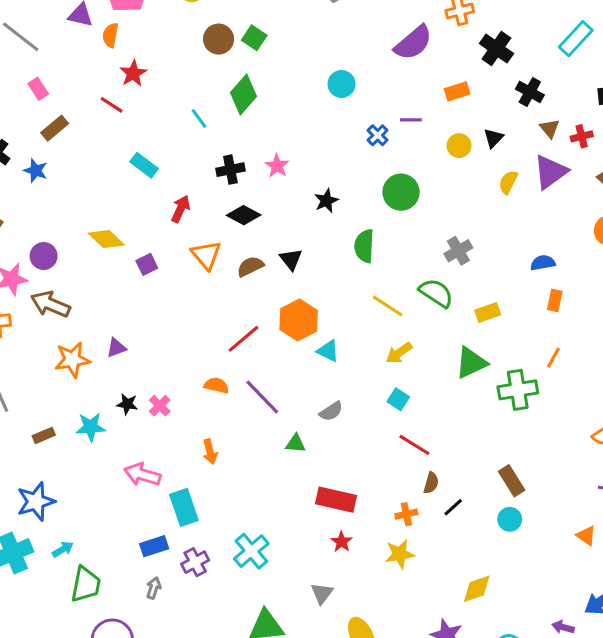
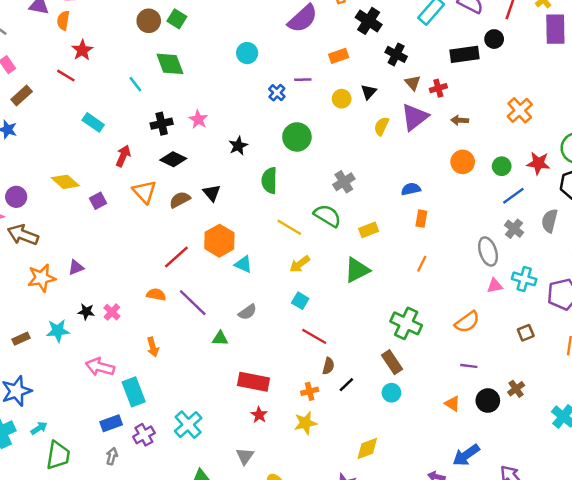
green diamond: (244, 94) -> (170, 64), turned -60
green cross: (518, 390) -> (406, 323), moved, turned 36

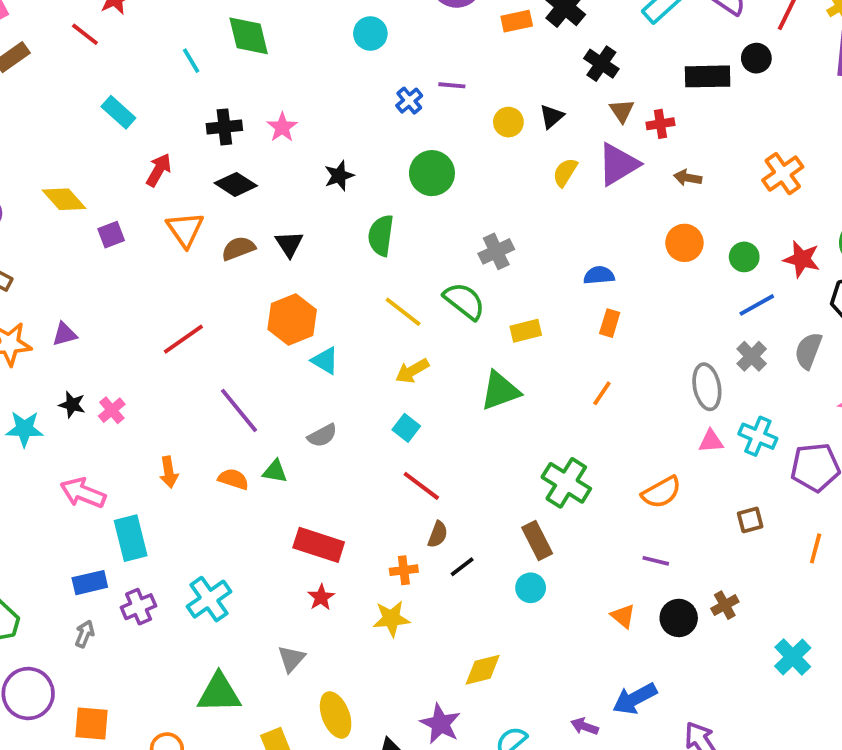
orange rectangle: (339, 56) -> (517, 21), moved
red line: (176, 257) -> (183, 339), moved
orange semicircle: (156, 295) -> (233, 479), moved

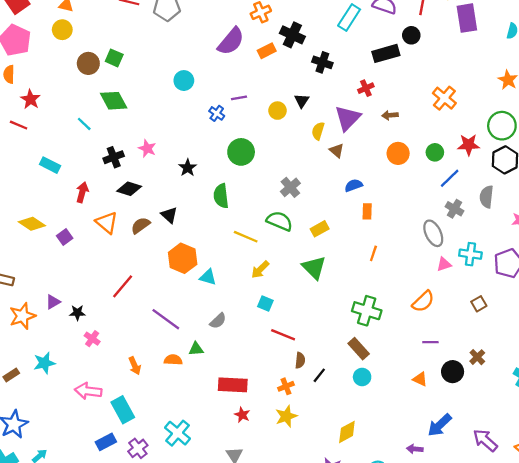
brown triangle: (622, 111) -> (337, 151), moved
green triangle: (500, 391) -> (314, 268), turned -40
black star: (72, 405) -> (77, 313), moved

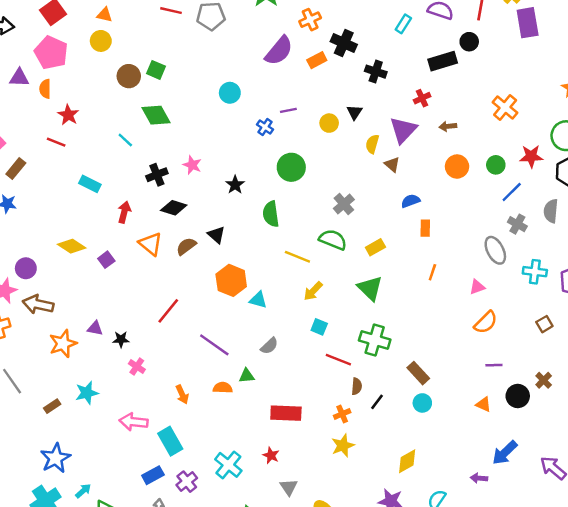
cyan rectangle: (349, 18) -> (403, 24), size x0.7
pink triangle: (444, 264) -> (477, 287), moved
purple triangle: (53, 302) -> (95, 328), turned 42
green cross: (367, 311) -> (375, 340), moved
red star: (242, 415) -> (271, 455), moved

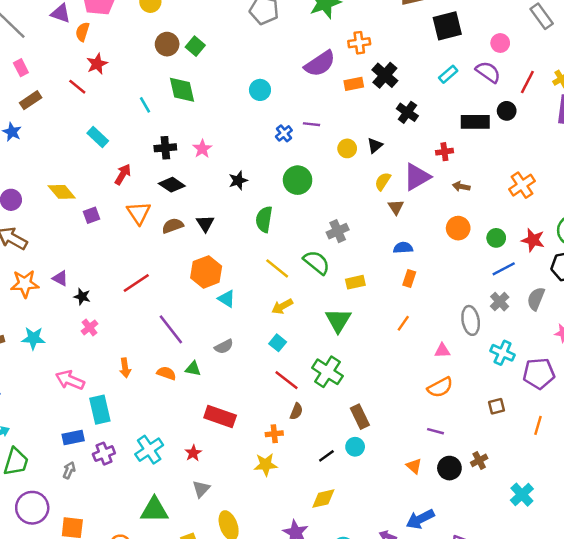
black line: (377, 402) -> (326, 456), moved

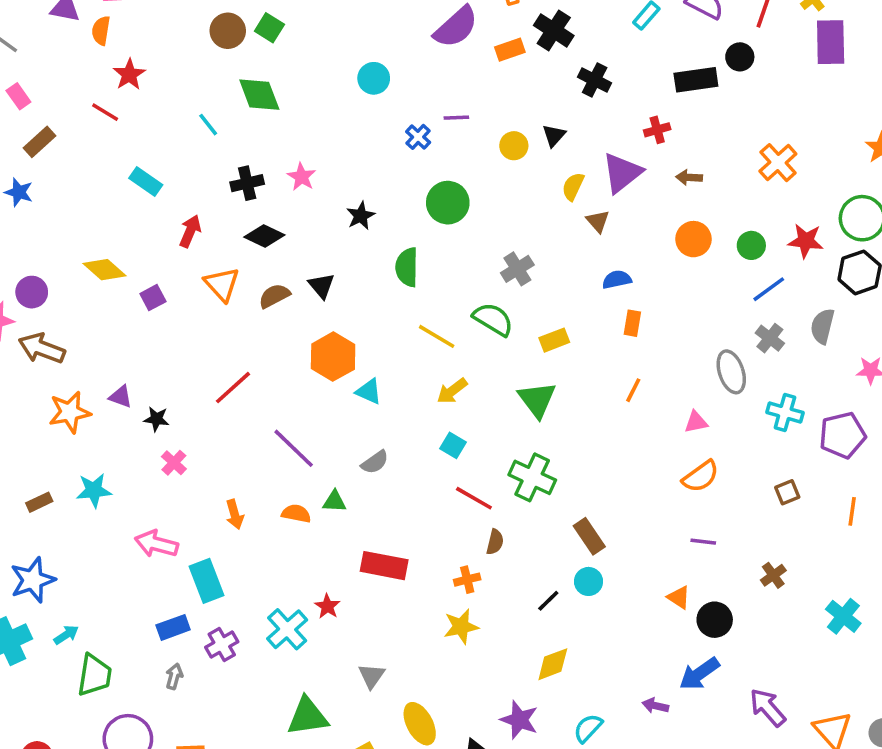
red star: (193, 453) -> (327, 606), moved
black circle: (449, 468) -> (715, 620), moved

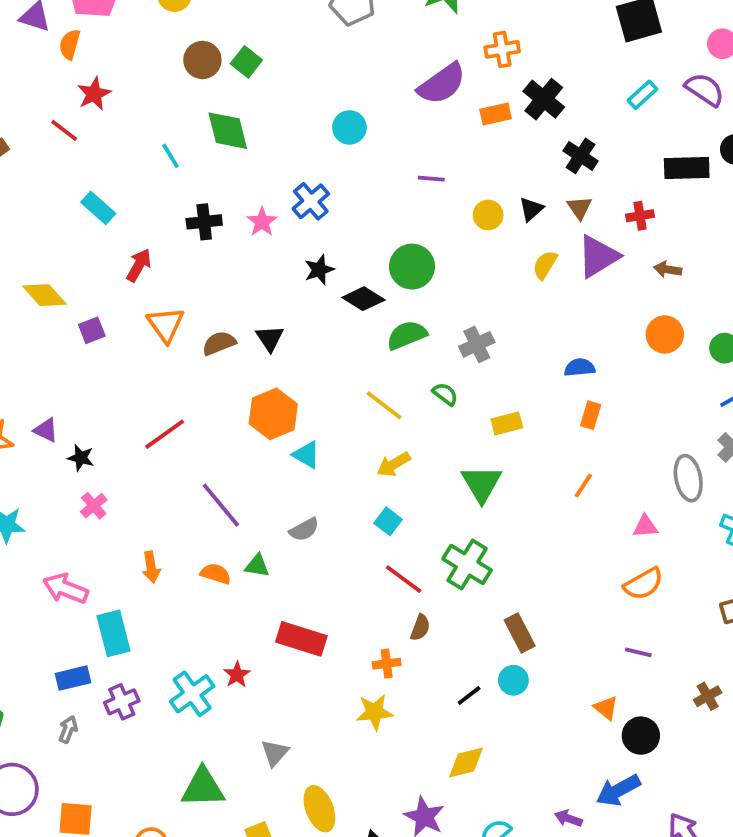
blue cross: (418, 137) -> (311, 201), moved, size x1.4
brown triangle: (598, 221) -> (579, 208), moved
black diamond: (264, 236) -> (363, 299), moved
green semicircle: (407, 267) -> (407, 335), moved, turned 60
green semicircle: (493, 319) -> (445, 394), size x0.6

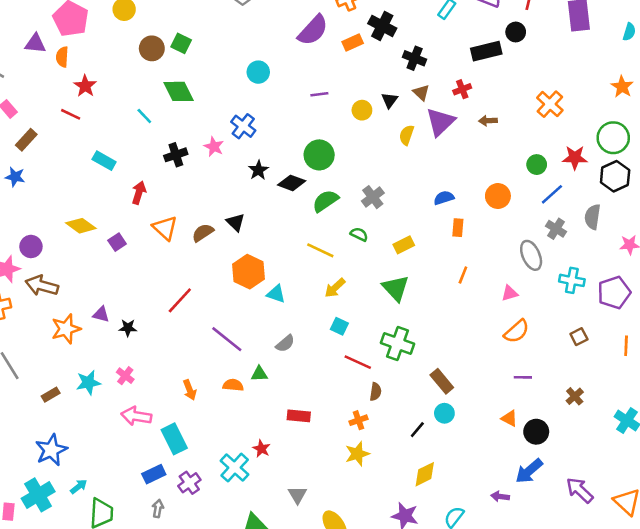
orange circle: (665, 334) -> (498, 196), moved
pink cross: (94, 506) -> (125, 376), moved
red rectangle: (301, 639) -> (299, 416), size x0.7

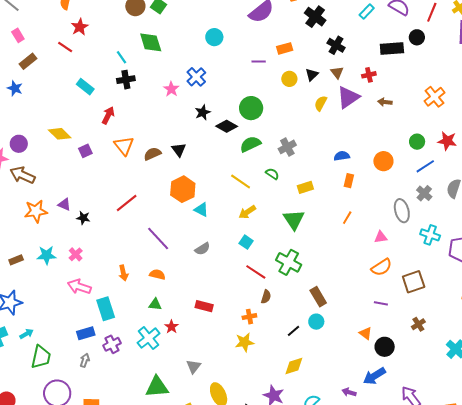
orange rectangle: (353, 43) -> (285, 48), moved
black cross: (176, 155) -> (126, 80), moved
brown square: (579, 337) -> (414, 282), moved, size x1.6
green triangle: (259, 374) -> (155, 304), moved

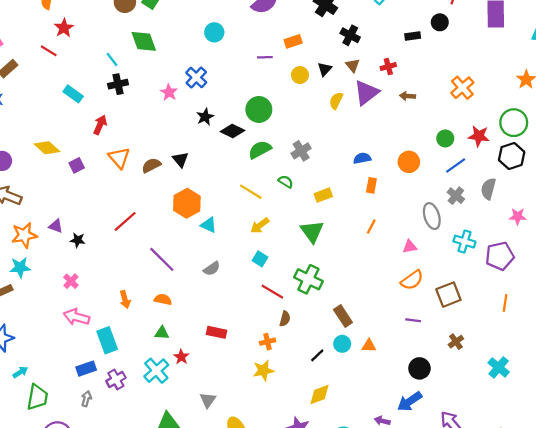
black rectangle: (392, 48) -> (413, 36), size x0.6
cyan star: (46, 255) -> (20, 267), moved
orange triangle: (366, 333) -> (369, 346), moved, turned -32

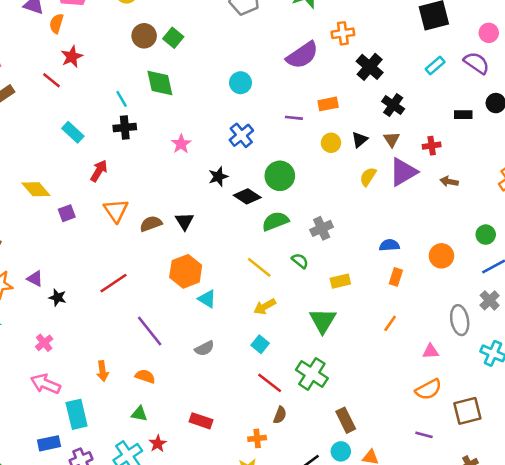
blue cross: (196, 78) -> (241, 135), moved

